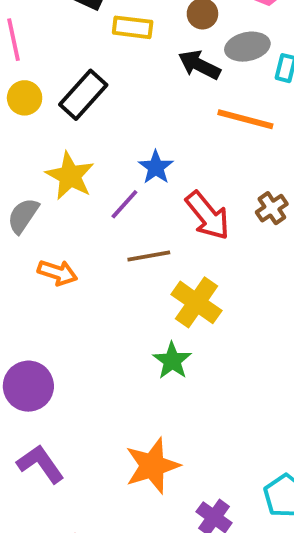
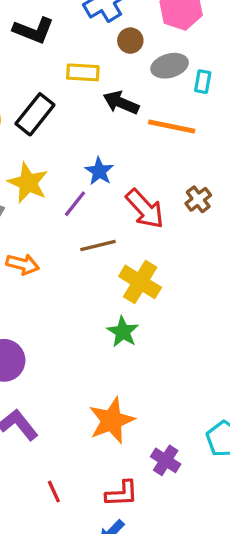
yellow rectangle: (133, 27) -> (83, 72), moved
black arrow: (199, 65) -> (121, 103), moved

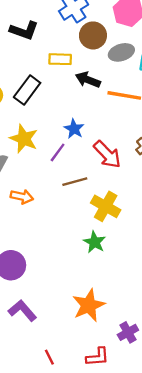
brown circle: (130, 41) -> (93, 35), size x1.5
purple cross: (166, 460) -> (128, 332), turned 30

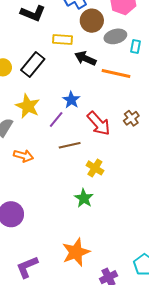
yellow cross: (106, 206) -> (95, 168), size x0.7
purple L-shape: (22, 311) -> (27, 267), moved, turned -75

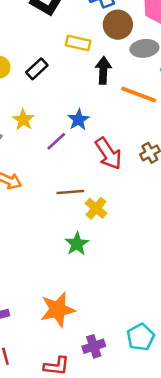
black arrow: (85, 58) -> (103, 70), turned 60
black rectangle: (33, 64) -> (37, 69), size x0.7
yellow star: (28, 106) -> (23, 120), size x0.7
brown line: (70, 145) -> (70, 192), moved

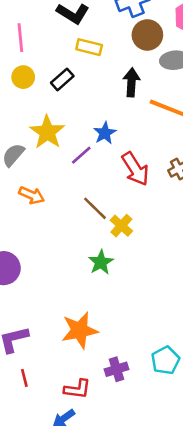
yellow rectangle: (78, 43) -> (89, 47), moved
yellow star: (23, 120) -> (47, 132), size x1.5
brown line: (70, 192) -> (95, 208), turned 48

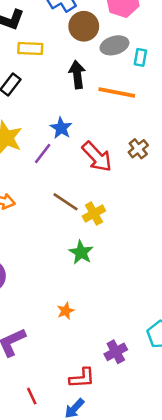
yellow cross: (121, 226) -> (94, 213), turned 30
orange star: (80, 330) -> (66, 311), moved, size x0.5
red line: (24, 378) -> (32, 396), moved

